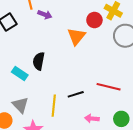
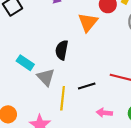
black semicircle: (39, 61) -> (62, 50), moved
gray triangle: (20, 105) -> (46, 77), moved

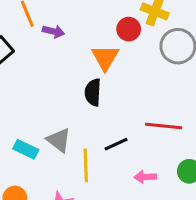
black semicircle: (62, 50) -> (93, 92), moved
cyan rectangle: (25, 63) -> (26, 149), moved

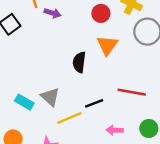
red circle: (129, 29) -> (101, 13), moved
orange triangle: (105, 57) -> (107, 45), moved
yellow line: (86, 165) -> (69, 118), turned 65

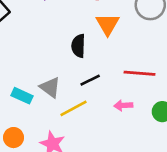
black line: (94, 103) -> (90, 80), moved
pink arrow: (115, 130) -> (123, 105), moved

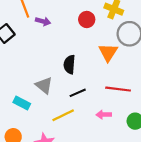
orange triangle: (108, 24) -> (108, 52), moved
gray triangle: (50, 87) -> (44, 85), moved

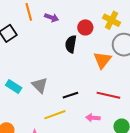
purple arrow: (43, 21) -> (52, 18), moved
black semicircle: (69, 64) -> (71, 44), moved
cyan rectangle: (22, 103) -> (14, 87), moved

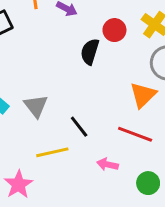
orange triangle: (102, 60) -> (143, 95), moved
black line: (70, 95) -> (79, 127), turned 63

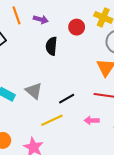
black semicircle: (90, 52) -> (51, 46), moved
black line: (79, 127) -> (67, 99), turned -70

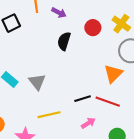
black line: (67, 99) -> (83, 99), moved
pink arrow: (92, 120) -> (88, 123), turned 136

